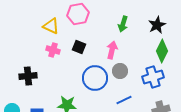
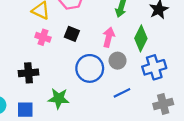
green diamond: (162, 51) -> (141, 38), moved
black cross: (28, 76) -> (29, 73), moved

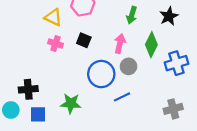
blue cross: (154, 67) -> (176, 63), moved
black cross: (29, 73) -> (28, 89), moved
blue line: (122, 93) -> (122, 97), moved

